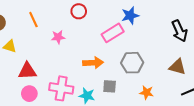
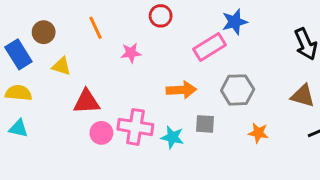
pink circle: (29, 94) -> (101, 133), moved

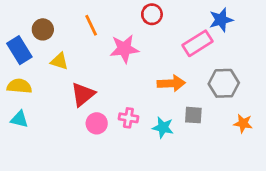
pink star: (131, 53) -> (124, 49), size x1.5
red triangle: (87, 102) -> (83, 94), turned -36
pink cross: (135, 127) -> (128, 118), size x0.6

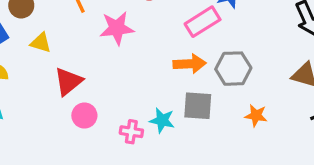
orange arrow: (171, 83) -> (190, 64), moved
gray square: (193, 115) -> (198, 106), size x1.4
pink cross: (128, 118) -> (131, 132), moved

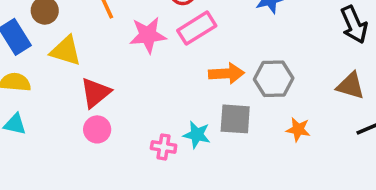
pink rectangle: (203, 22) -> (197, 28), moved
yellow triangle: (41, 43) -> (66, 51), size x1.4
pink circle: (84, 116) -> (97, 129), moved

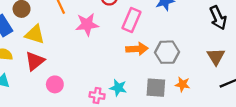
pink rectangle: (197, 28) -> (131, 20), moved, turned -35
brown triangle: (351, 86) -> (216, 57), turned 42
red triangle: (95, 93) -> (35, 61), moved
gray square: (235, 119) -> (156, 88), moved

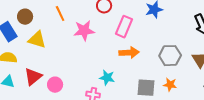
gray hexagon: (167, 52) -> (170, 56), moved
red triangle: (35, 61) -> (33, 77), moved
cyan star: (118, 88) -> (107, 78), moved

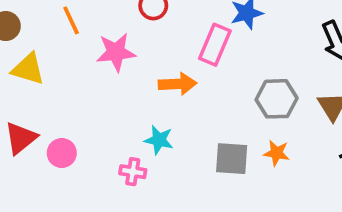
pink rectangle: (124, 27) -> (215, 45), moved
orange arrow: (129, 53) -> (178, 84), moved

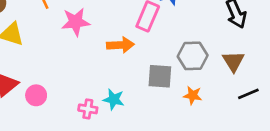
cyan star: (159, 140) -> (114, 99), moved
gray square: (232, 159) -> (160, 76), moved

